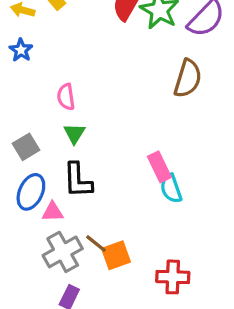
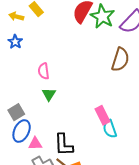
gray square: (26, 147) -> (16, 112), moved
black L-shape: (78, 180) -> (64, 145), moved

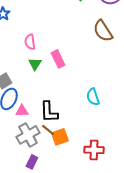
brown semicircle: (120, 60) -> (103, 31), turned 130
pink rectangle: (102, 115) -> (58, 59), moved

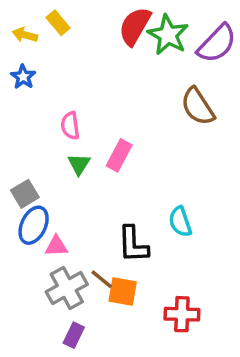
pink rectangle: (58, 59) -> (119, 155), turned 54
black L-shape: (49, 112) -> (133, 244), moved
orange square: (60, 137) -> (123, 292), turned 30

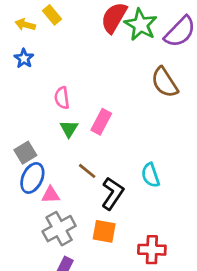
black L-shape: (133, 244) -> (113, 193), turned -144
brown line: (102, 279) -> (87, 171), moved

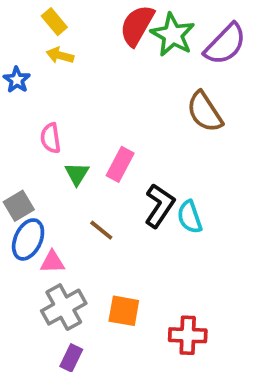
yellow arrow: (25, 25) -> (60, 55), moved
pink semicircle: (62, 98) -> (51, 138), moved
cyan semicircle: (151, 175) -> (190, 217), moved
black L-shape: (113, 193) -> (160, 206), moved

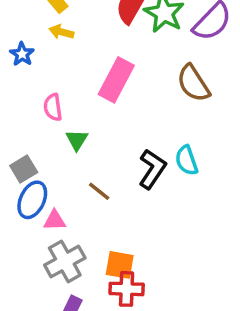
pink rectangle: (120, 164) -> (116, 80), moved, size x1.4
cyan semicircle: (190, 217) -> (187, 160), moved
red cross: (188, 335) -> (127, 289), moved

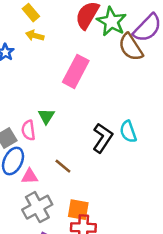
brown semicircle: (193, 83) -> (131, 47), moved
pink semicircle: (53, 107) -> (28, 130), moved
brown line: (99, 191) -> (63, 166), moved

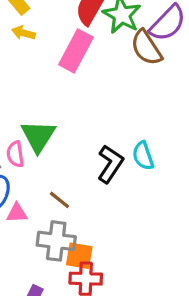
pink rectangle: (76, 71) -> (76, 51), moved
green triangle: (46, 116) -> (38, 136), size x1.6
gray cross: (37, 207) -> (56, 241), moved, turned 36

